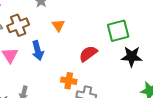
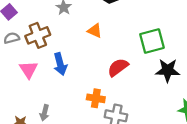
orange triangle: (58, 25) -> (95, 31), moved, turned -32

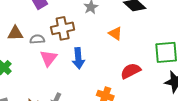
gray semicircle: (12, 38) -> (37, 39), moved

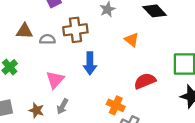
pink triangle: (49, 58) -> (55, 80), moved

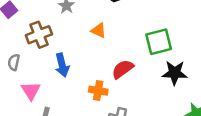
gray semicircle: (47, 39) -> (14, 62), moved, turned -63
orange cross: (116, 105) -> (98, 91), moved

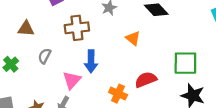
gray semicircle: (14, 62) -> (45, 56), moved
pink triangle: (31, 91) -> (72, 80), moved

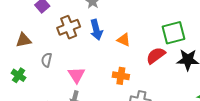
orange triangle: (133, 38) -> (124, 40), moved
blue arrow: (91, 61) -> (96, 30), moved
red semicircle: (146, 80) -> (156, 56), moved

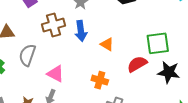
gray semicircle: (47, 60) -> (27, 55), size x1.5
pink triangle: (77, 75) -> (55, 74), turned -36

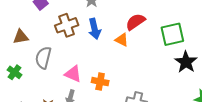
red semicircle: (137, 64) -> (135, 22), moved
black star: (169, 72) -> (186, 62), turned 30
orange cross: (100, 80) -> (100, 82), moved

